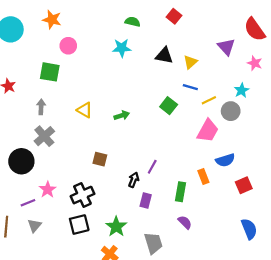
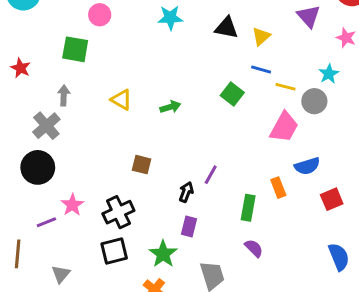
yellow line: (209, 100) -> (286, 87), turned 40
gray cross: (44, 136) -> (46, 126), moved
purple rectangle: (146, 200) -> (189, 227), moved
gray triangle: (34, 226) -> (61, 274), moved

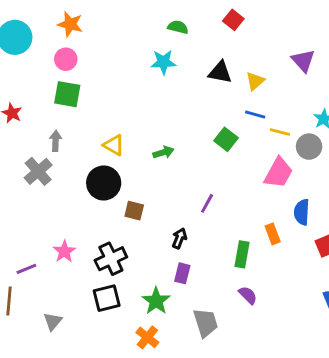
pink circle: (100, 15) -> (66, 59), moved
blue semicircle: (307, 166) -> (302, 212), turned 110
black circle: (38, 167) -> (104, 183), moved
purple line: (211, 175) -> (207, 203), moved
purple line: (46, 222) -> (26, 269), moved

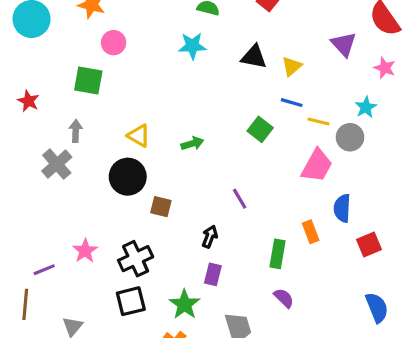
pink circle: (66, 59) -> (114, 43), moved
purple line: (207, 203) -> (240, 199), turned -60

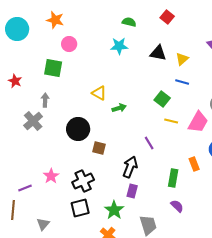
yellow line: (318, 121) -> (171, 121), moved
yellow triangle: (139, 136) -> (99, 93), moved
black arrow: (210, 237) -> (130, 167), size x1.5

